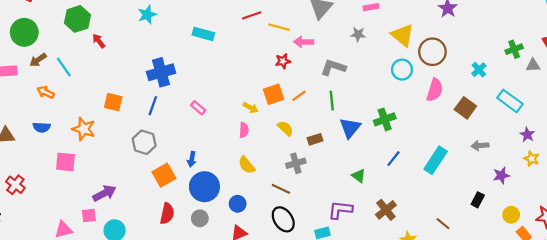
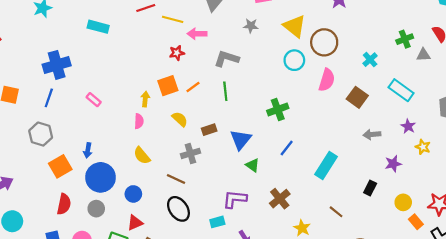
yellow arrow: (251, 108) -> (145, 99), turned -112
blue triangle: (350, 128) -> (241, 140), moved
purple star: (527, 135) -> (408, 126), moved
cyan rectangle: (436, 160) -> (326, 165), moved

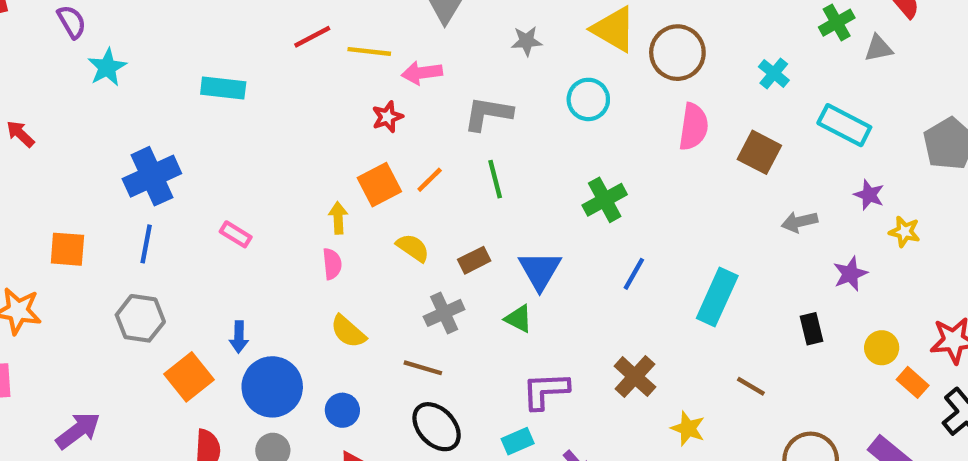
cyan circle: (294, 60) -> (588, 99), moved
green triangle: (252, 165) -> (518, 319), moved
black rectangle: (370, 188) -> (811, 329), turned -32

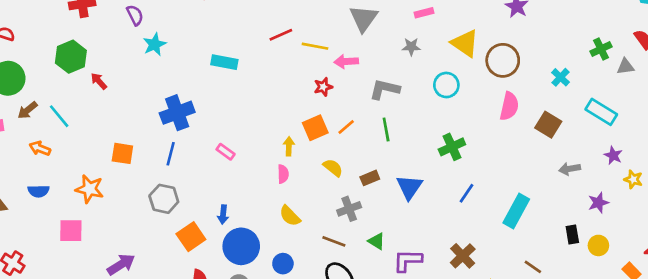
green triangle: (518, 319) -> (377, 241), moved
yellow circle: (882, 348) -> (598, 245), moved

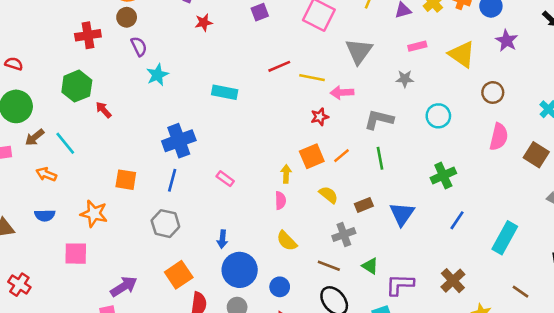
yellow triangle: (465, 43) -> (462, 54), moved
brown circle: (503, 60) -> (493, 92), size x0.7
orange square: (191, 237) -> (179, 275), moved

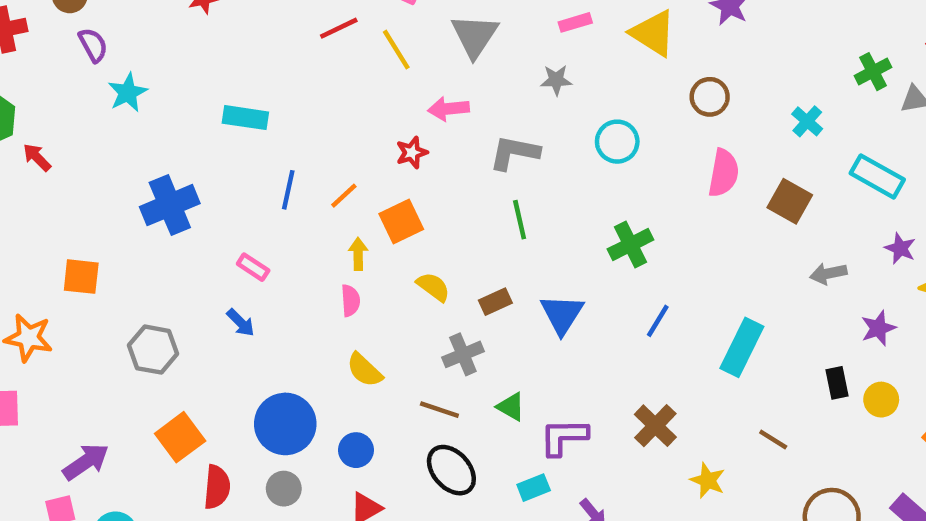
red line: (279, 66) -> (339, 28), moved
yellow line: (312, 78) -> (396, 50), moved, turned 50
orange line: (341, 156) -> (344, 196), moved
blue line: (172, 180) -> (288, 190), moved
blue arrow: (222, 239) -> (241, 323), moved, turned -48

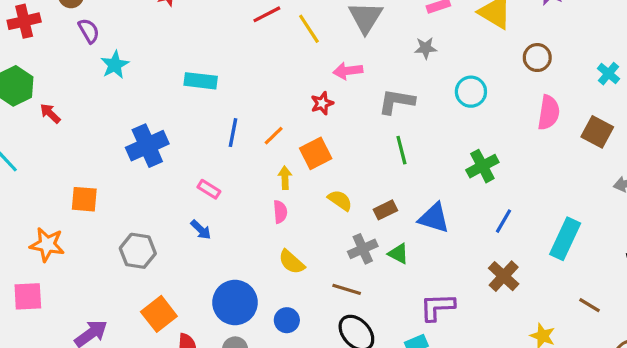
blue triangle: (562, 314) -> (434, 218), turned -44
green triangle: (511, 407) -> (398, 254), moved
brown cross: (655, 426) -> (504, 276), moved

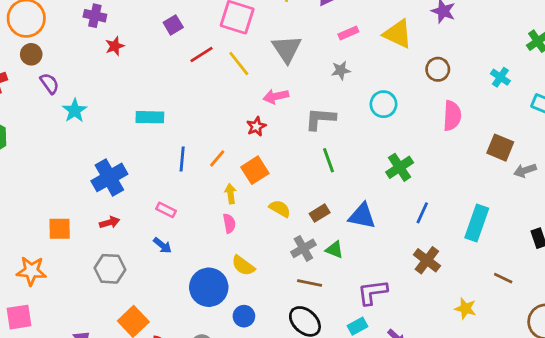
red arrow: (50, 113) -> (110, 222), moved, turned 126
brown square: (597, 132) -> (500, 148), moved
brown line: (347, 289) -> (310, 283), moved
blue circle: (235, 302) -> (209, 287), moved

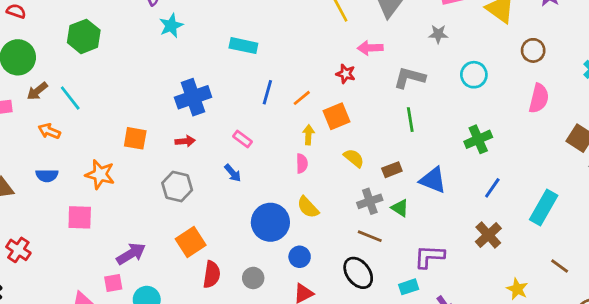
red star: (256, 126) -> (346, 74), turned 30

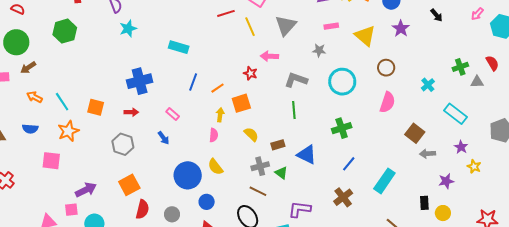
cyan circle: (474, 75) -> (342, 82), size x1.4
cyan line: (70, 98) -> (62, 102), moved
orange star: (100, 174) -> (68, 131), turned 30

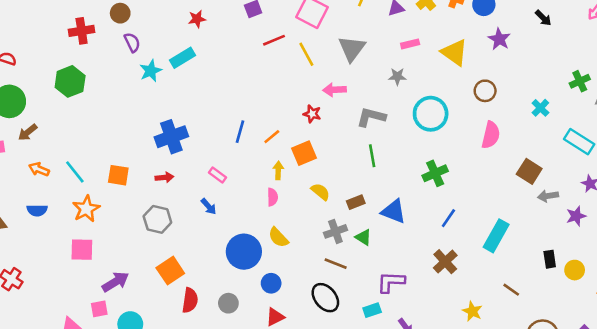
cyan rectangle: (179, 47) -> (182, 58), moved, turned -42
pink square: (51, 161) -> (82, 250), moved
purple star: (446, 181) -> (576, 216), moved

